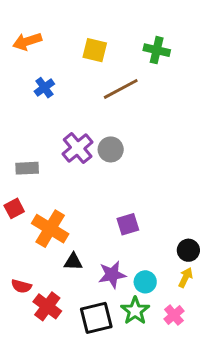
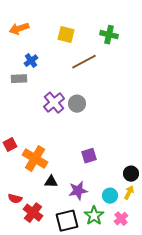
gray rectangle: (27, 168) -> (19, 79), moved
cyan circle: (145, 282) -> (110, 196), moved

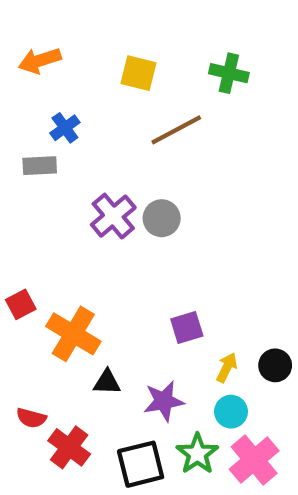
yellow arrow: (129, 193) -> (227, 367), moved
pink cross: (121, 219) -> (254, 460), size x1.6

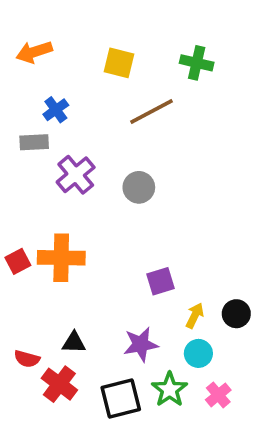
purple cross: (113, 216) -> (76, 175), moved
orange cross: (73, 334) -> (61, 258), moved, turned -30
black triangle: (107, 382) -> (74, 343), moved
pink cross: (254, 460) -> (218, 395), size x0.6

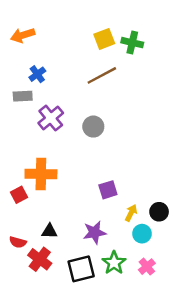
yellow square: (119, 63) -> (104, 39), moved, turned -35
red square: (18, 261) -> (19, 195), moved
cyan circle: (198, 353) -> (142, 234), moved

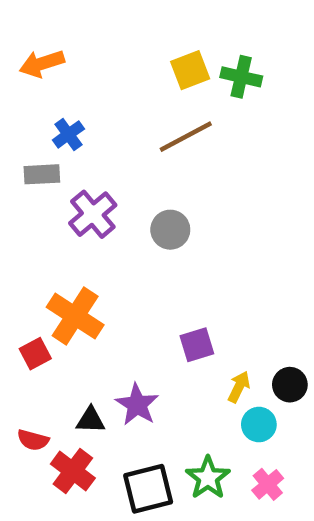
orange cross: (41, 174) -> (75, 316), turned 32
purple star: (95, 232) -> (137, 405), moved, turned -30

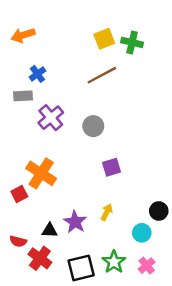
purple square: (197, 345) -> (111, 167), moved
yellow arrow: (239, 387) -> (107, 212), moved

